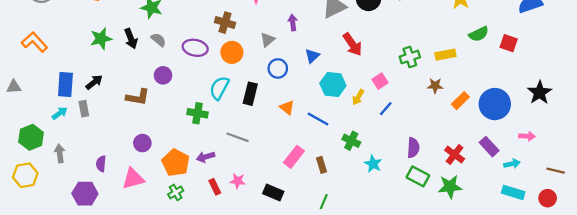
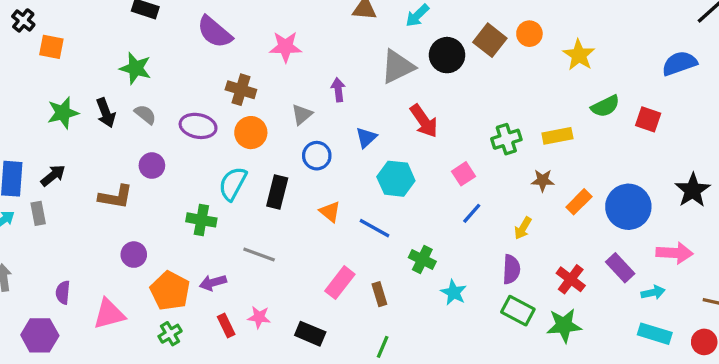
yellow arrow: (358, 97) -> (523, 228), moved
pink arrow: (527, 136) -> (675, 253), size x1.5
purple circle: (142, 143) -> (134, 255), moved

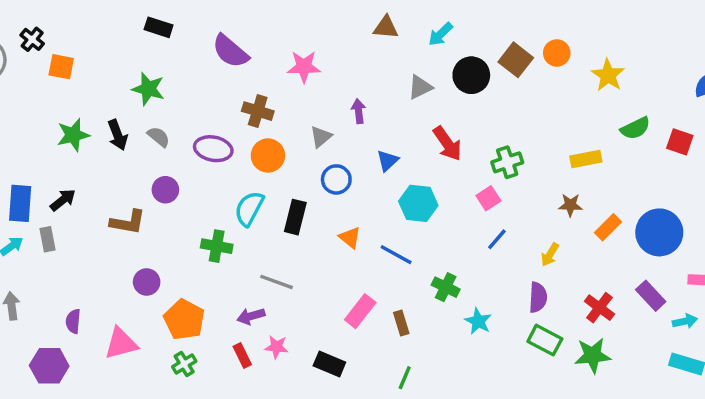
gray triangle: (398, 67) -> (420, 87), size x0.7
green cross: (506, 139) -> (507, 162), moved
purple arrow: (213, 283) -> (251, 316), moved

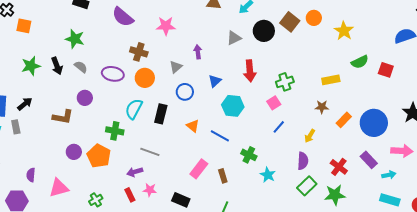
red arrow: (447, 144) -> (250, 71), turned 30
orange pentagon: (184, 320) -> (99, 156), moved
green rectangle: (545, 340) -> (307, 186), turned -72

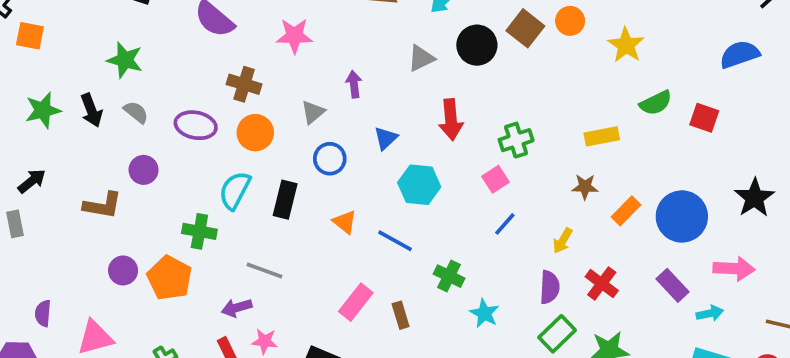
red cross: (339, 167) -> (602, 284), moved

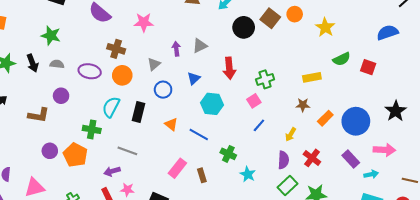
gray triangle: (421, 58) -> (200, 46), moved
gray semicircle: (136, 112) -> (57, 64), turned -32

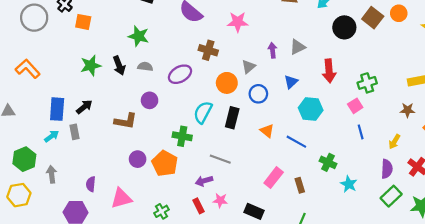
purple ellipse: (90, 71) -> (180, 74), turned -40
orange circle: (122, 75) -> (227, 83), moved
blue line: (259, 125) -> (361, 132), turned -56

